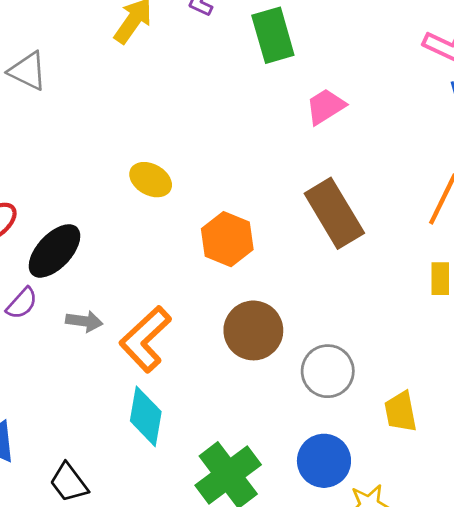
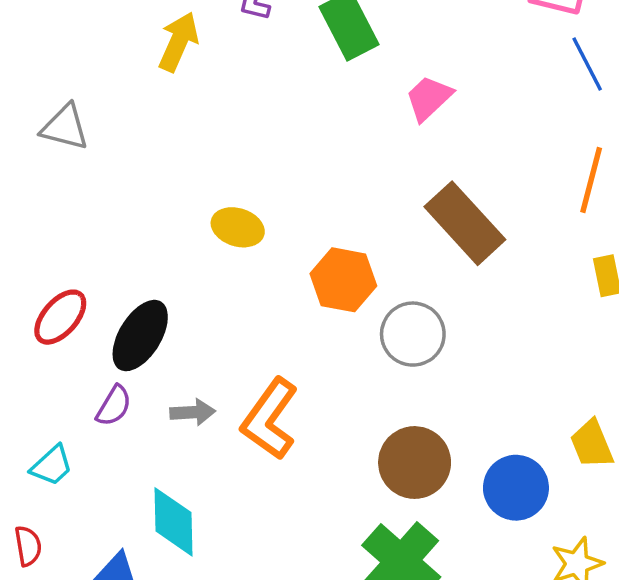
brown circle: (253, 330) -> (415, 463), moved
gray circle: (328, 371) -> (413, 334), moved
cyan diamond: (146, 416) -> (173, 522), moved
blue circle: (324, 461) -> (516, 488), moved

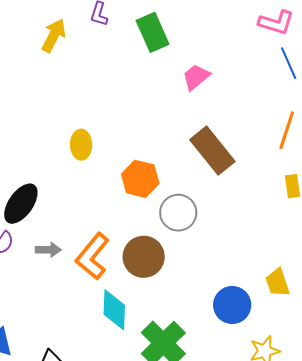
yellow ellipse: (238, 227) -> (81, 145), turned 68
brown circle: (415, 463) -> (144, 257), moved
cyan diamond: (173, 522) -> (114, 310), moved

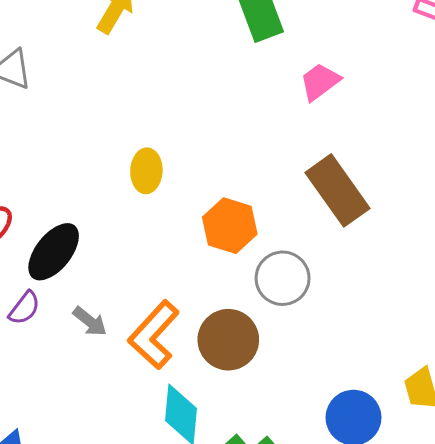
gray arrow: (48, 250) -> (90, 321), turned 35

